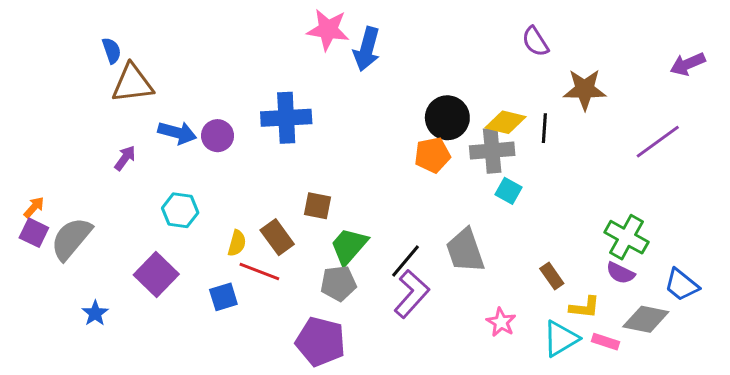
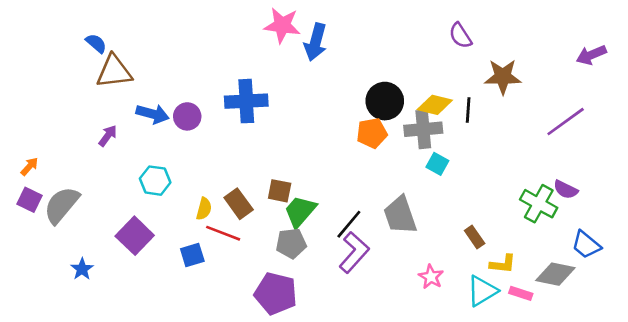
blue semicircle: (112, 51) -> (96, 43), turned -30
brown square: (317, 206) -> (280, 191), moved
orange arrow: (34, 207) -> (29, 166), moved
purple semicircle: (620, 273) -> (566, 190), moved

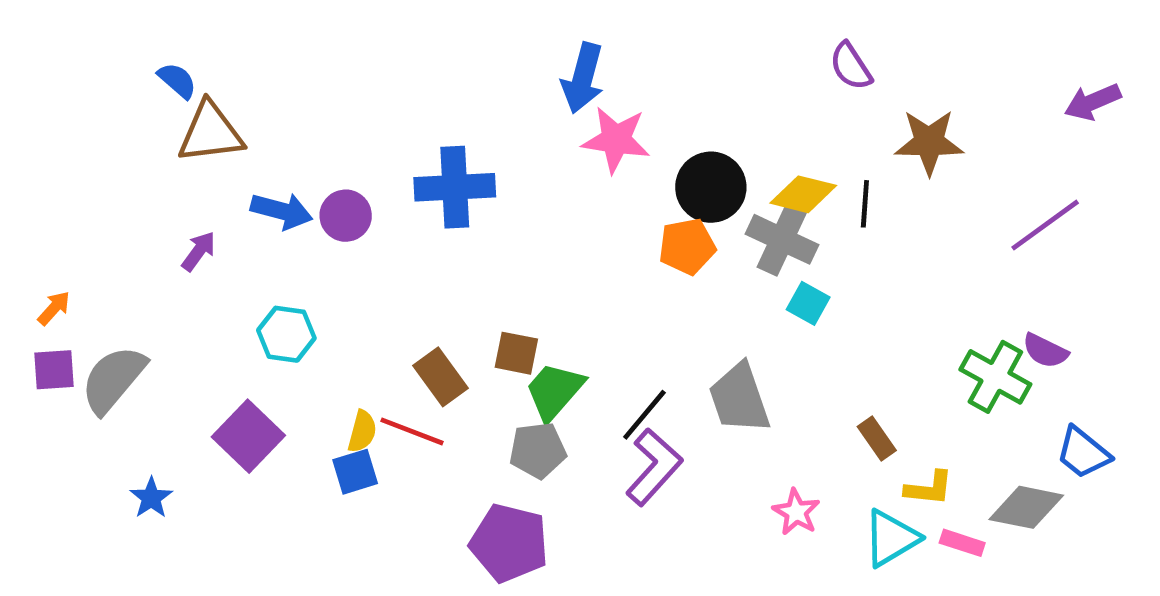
pink star: (282, 25) -> (616, 140), moved
gray cross: (423, 129) -> (782, 239), turned 30
purple square: (29, 200) -> (54, 370), turned -30
yellow semicircle: (204, 209) -> (362, 431), moved

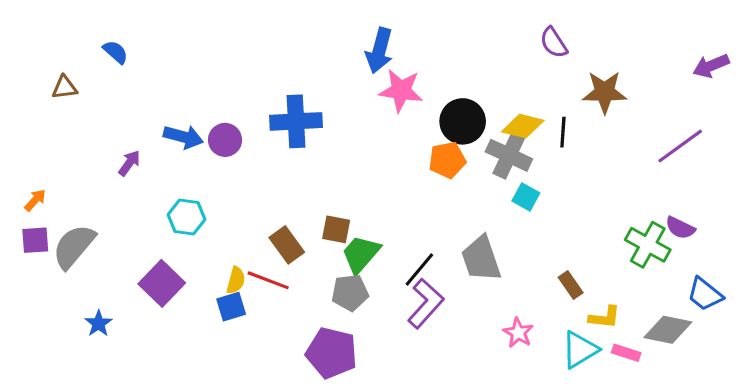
brown triangle: (210, 133) -> (65, 87), moved, size x0.6

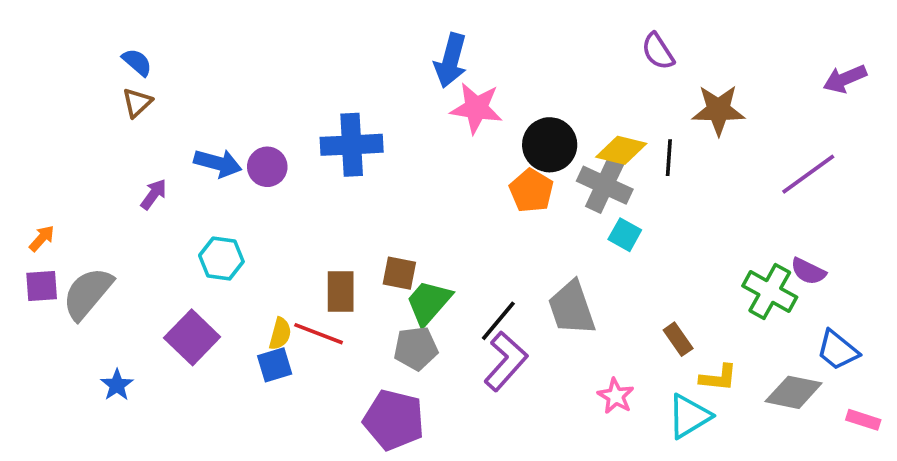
brown triangle: (65, 87) -> (137, 103), moved, turned -36
orange pentagon: (447, 160) -> (531, 191), turned -30
brown rectangle: (287, 245) -> (341, 291), turned 36
pink rectangle: (626, 353) -> (863, 420), moved

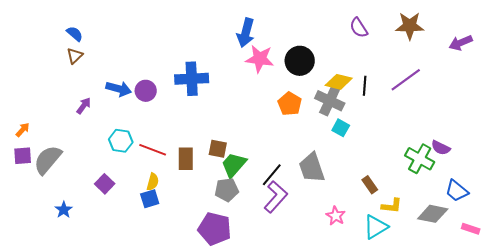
brown star: (718, 110) -> (410, 26), moved
black circle: (550, 145) -> (300, 61), moved
purple line: (808, 174) -> (406, 80), moved
red line: (319, 334) -> (153, 150), moved
purple square: (192, 337) -> (105, 184), size x0.7

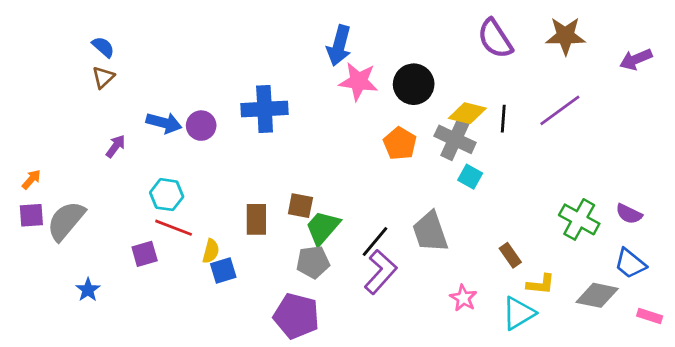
purple semicircle: (359, 28) -> (495, 39), size x1.4
purple semicircle: (441, 148) -> (629, 214), moved
red line: (153, 150) -> (174, 228), moved
purple square: (105, 184) -> (145, 254), turned 30
blue square: (150, 199) -> (223, 270), moved

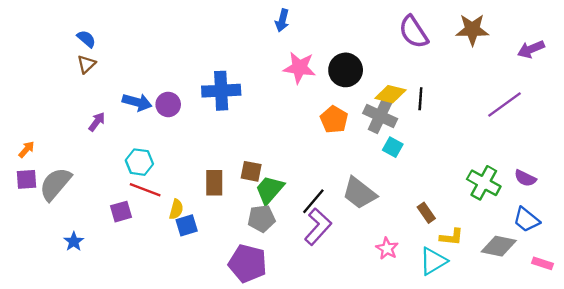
blue arrow: (339, 46) -> (282, 20), moved, size x0.7
purple line: (560, 110) -> (504, 104), moved
gray trapezoid: (430, 232) -> (359, 193), turned -33

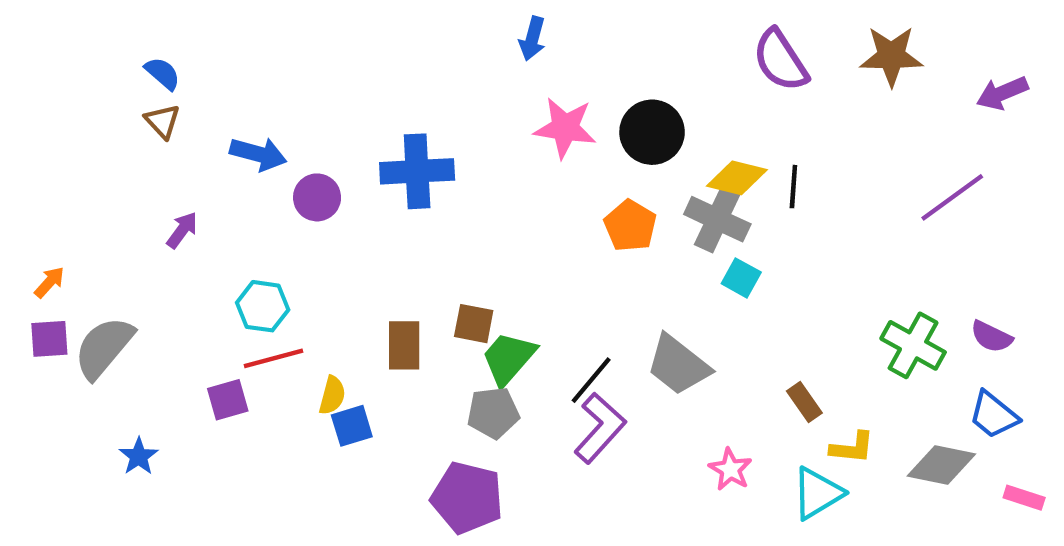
brown triangle: (86, 64) -> (163, 121), turned -30
blue arrow: (137, 102) -> (258, 154), moved
red line: (145, 190) -> (273, 358), turned -36

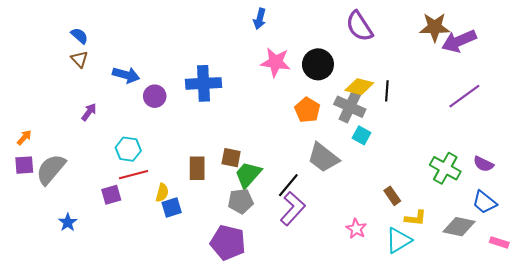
purple semicircle: (780, 60) -> (359, 26), moved
purple arrow: (1002, 93) -> (459, 41), moved, size x1.4
gray trapezoid: (678, 365) -> (323, 158), moved

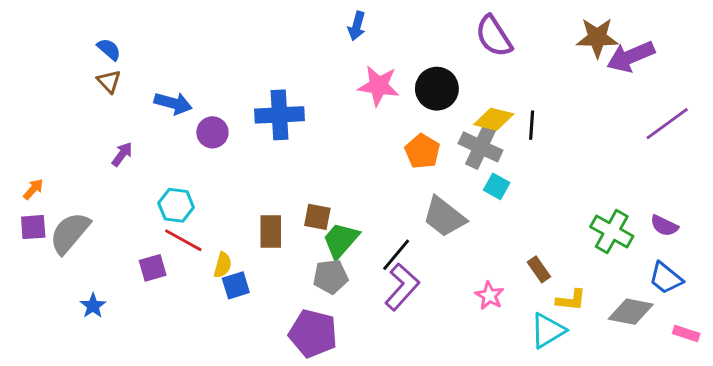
purple line: (464, 96) -> (667, 124), moved
red line: (134, 175) -> (183, 240), turned 44
pink star: (356, 229) -> (489, 296), moved

